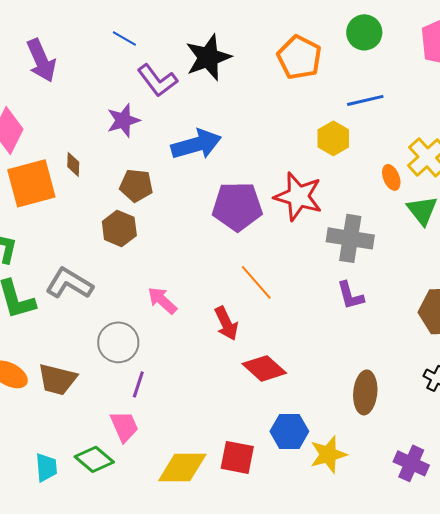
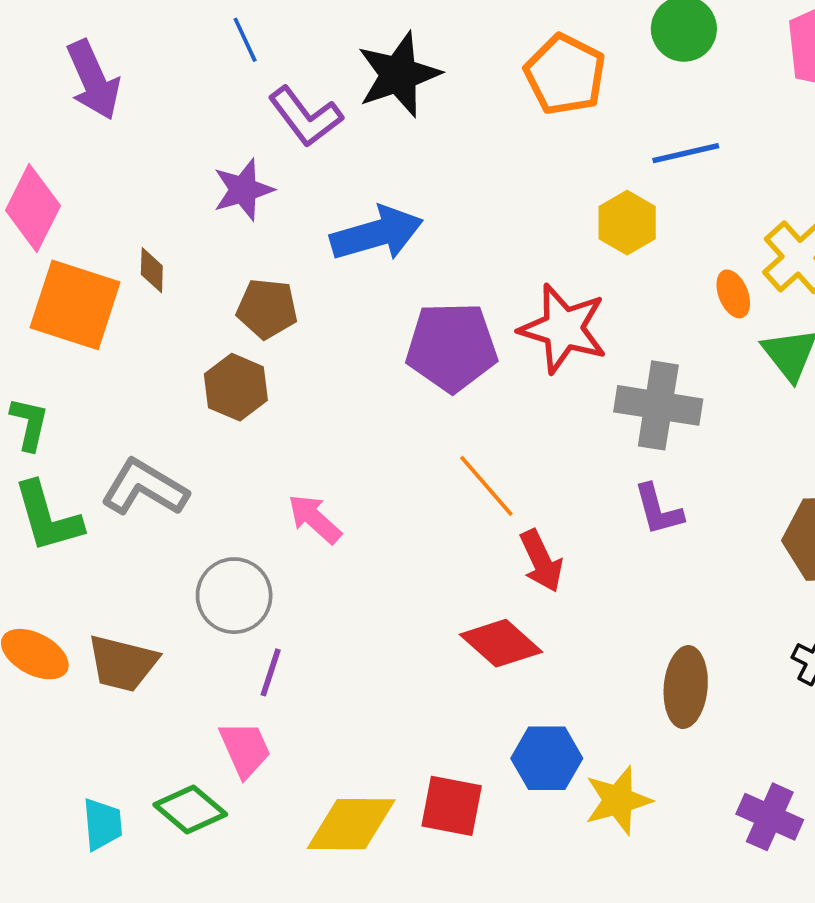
blue line: (124, 38) -> (245, 40), turned 35
orange square: (31, 183) -> (75, 305), turned 33
red arrow: (226, 323) -> (541, 561), moved

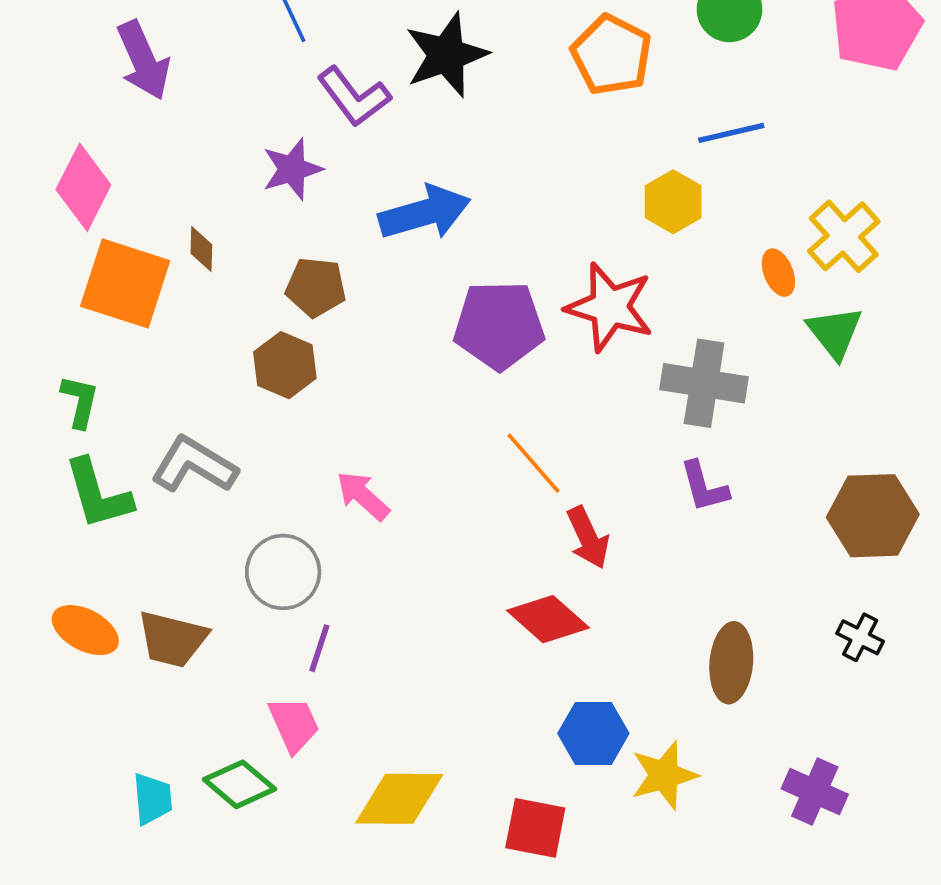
red square: (452, 806) -> (535, 828), moved

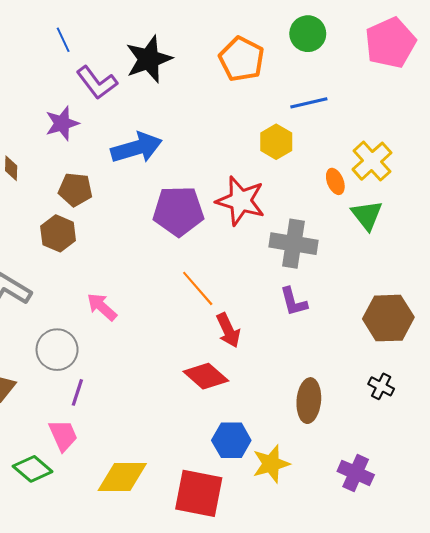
red square: (535, 828) -> (199, 493), size x1.4

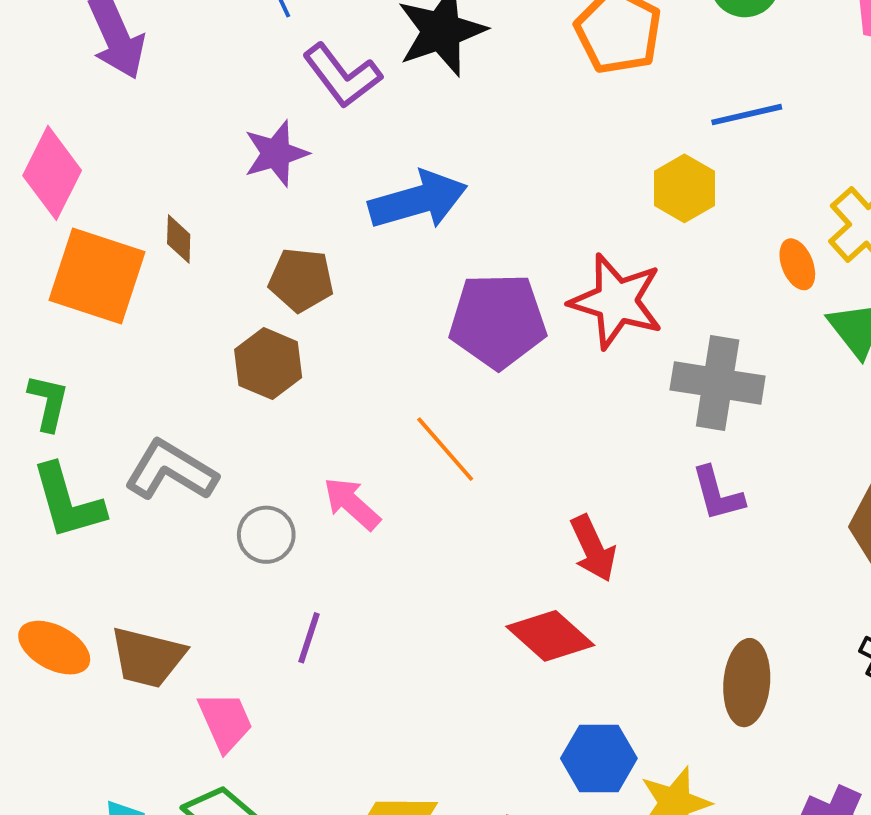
orange line: (198, 288) -> (445, 449), moved
gray circle: (57, 350) -> (266, 535), moved, size x0.7
purple line: (77, 392) -> (309, 638), moved
pink trapezoid: (63, 435) -> (225, 721), moved

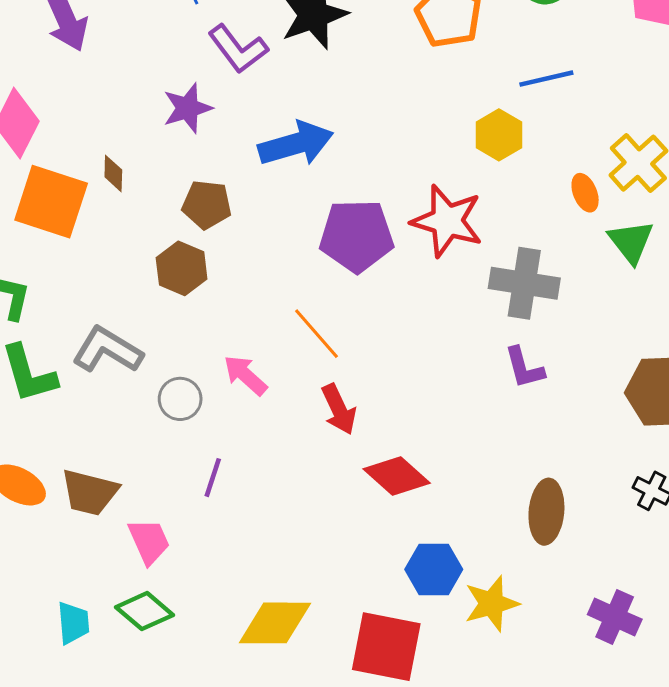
red arrow: (593, 548) -> (339, 409), moved

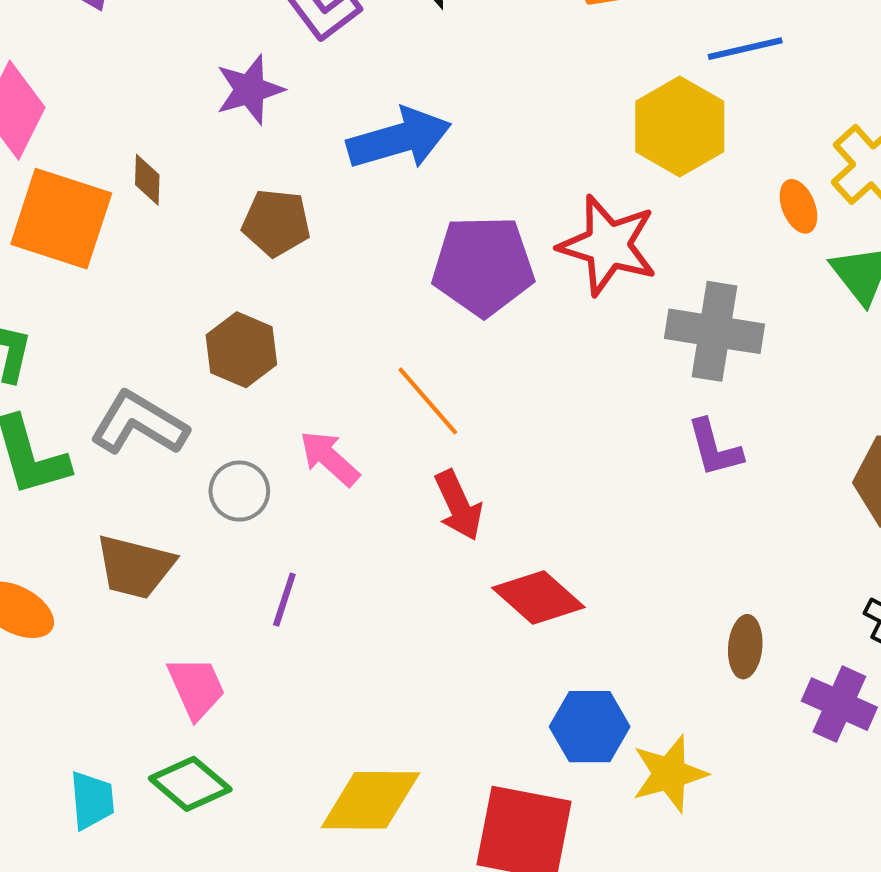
yellow hexagon: (499, 135) -> (680, 126), size x1.4
brown hexagon: (182, 268) -> (241, 350), moved
brown trapezoid: (90, 492) -> (135, 567), moved
brown ellipse: (546, 512) -> (745, 647), size x0.7
purple cross: (615, 617) -> (839, 704), moved

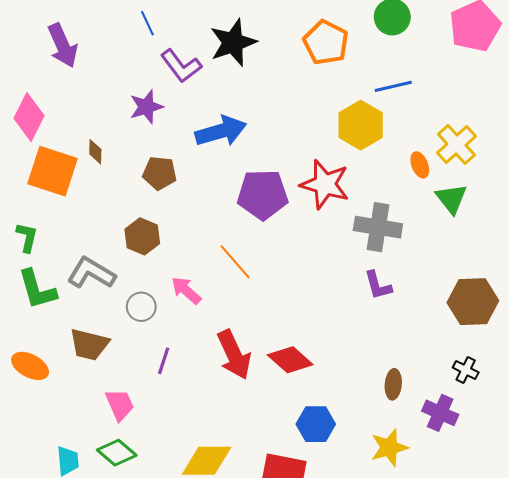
red arrow: (459, 505) -> (234, 355), moved, size x1.4
yellow star: (669, 774) -> (389, 448), moved

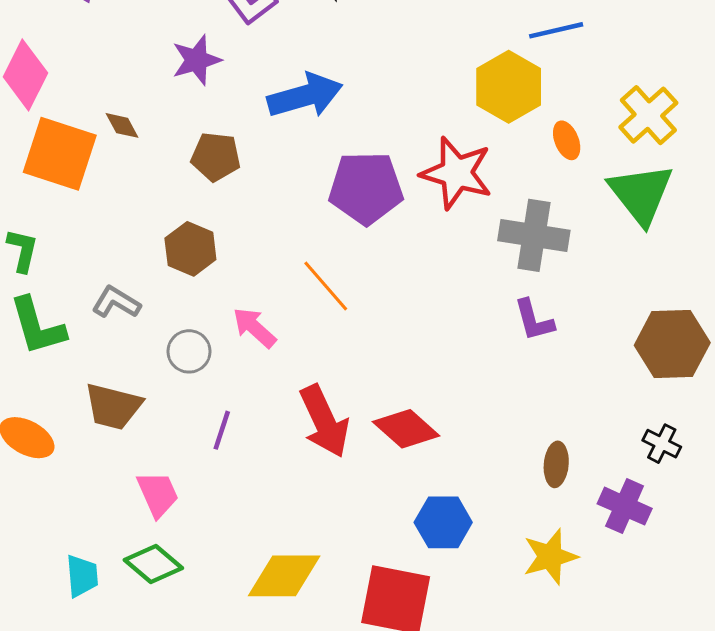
brown diamond: (95, 152) -> (122, 125), turned -30
orange ellipse: (420, 165) -> (567, 140), moved
green triangle: (451, 199) -> (641, 194), size x1.4
gray L-shape: (91, 273) -> (116, 302), size x0.7

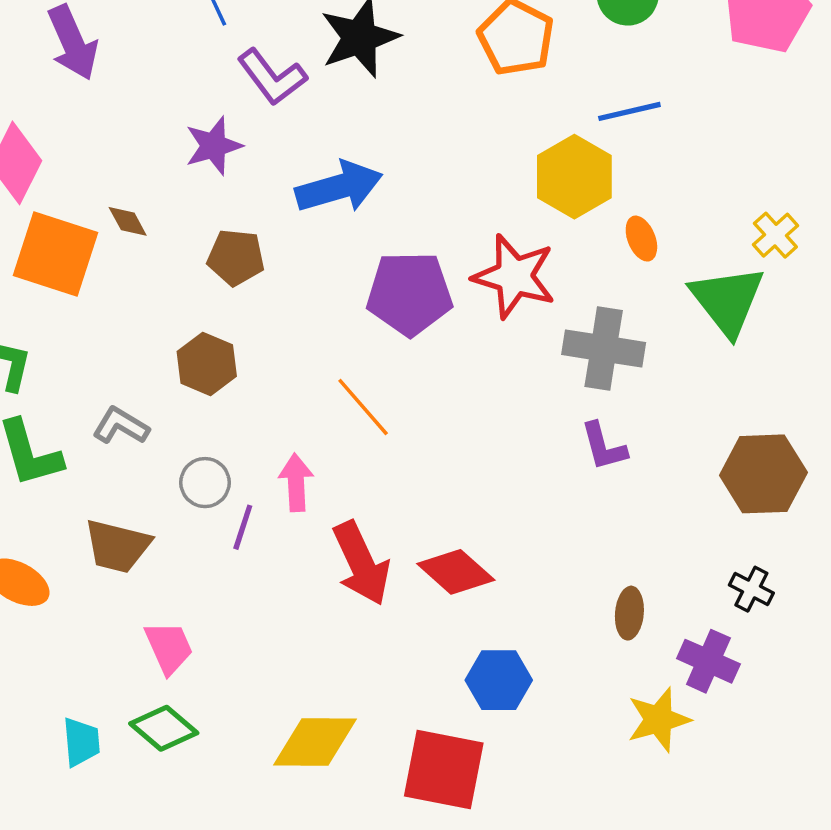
yellow cross: (648, 115) -> (775, 235), moved, size x0.7
pink arrow: (254, 328) -> (296, 483), moved, turned 45
purple line: (222, 430) -> (243, 527), moved
yellow star: (550, 557) -> (659, 720), moved

